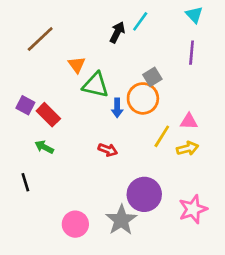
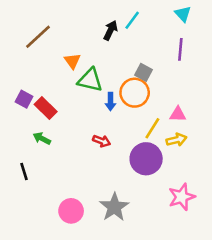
gray square: (152, 77) -> (143, 72), turned -30
purple circle: (144, 194) -> (146, 159), moved

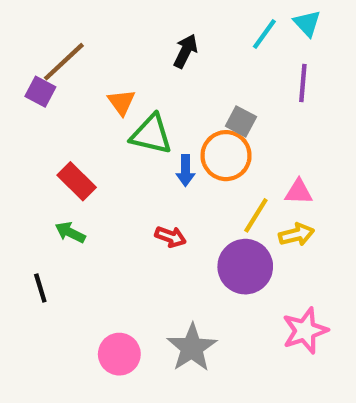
cyan line: (132, 20) -> (264, 34), moved
purple square: (24, 99) -> (40, 92), moved

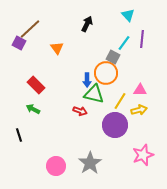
cyan triangle: (307, 23) -> (128, 15), moved
cyan line: (264, 34) -> (124, 43), moved
green triangle: (151, 134) -> (94, 94), moved

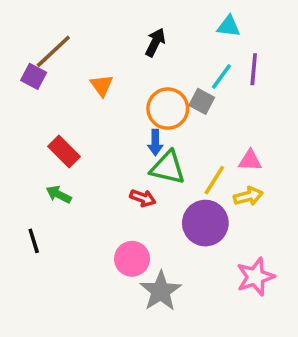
cyan triangle: (128, 15) -> (229, 26), turned -40
orange circle: (106, 73) -> (168, 109), moved
pink circle: (56, 166) -> (132, 259), moved

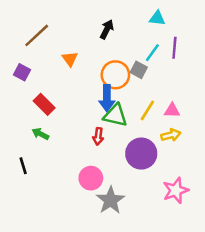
purple square: (34, 76) -> (22, 72), moved
blue arrow: (155, 143) -> (107, 98), size x1.5
yellow line: (214, 180) -> (147, 110), moved
red arrow: (143, 198) -> (98, 136), turned 77

